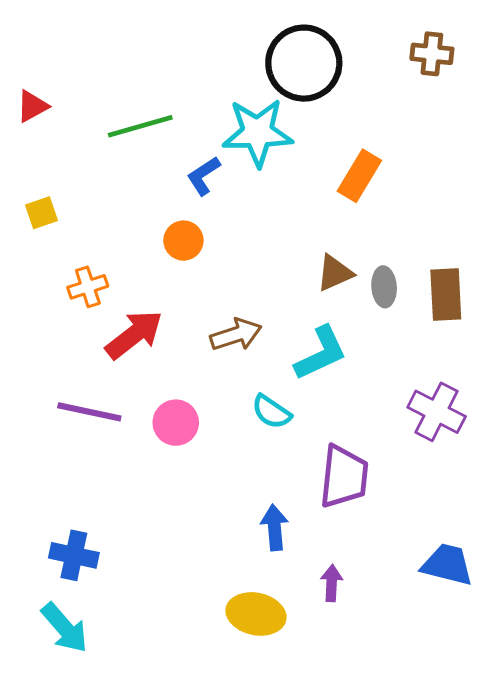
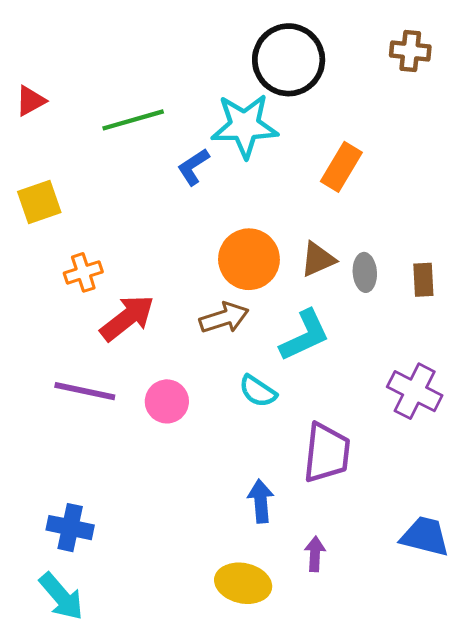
yellow square: (41, 213) -> (39, 202), size x1.4
orange circle: (183, 241) -> (249, 259), moved, size x1.6
brown rectangle: (446, 295) -> (423, 280), size x0.7

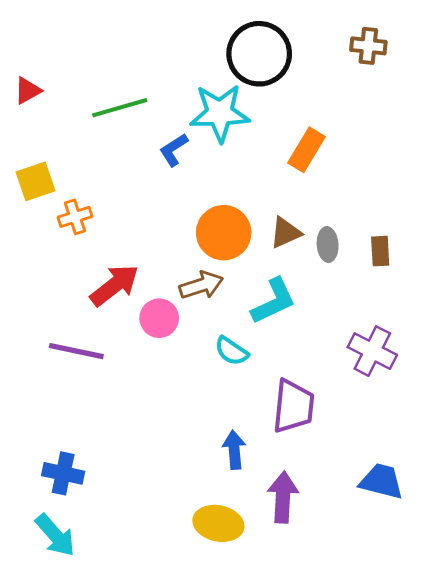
orange cross: (83, 272) -> (75, 217), moved
pink circle: (167, 401) -> (159, 318), moved
purple arrow: (315, 554) -> (283, 497), size x1.6

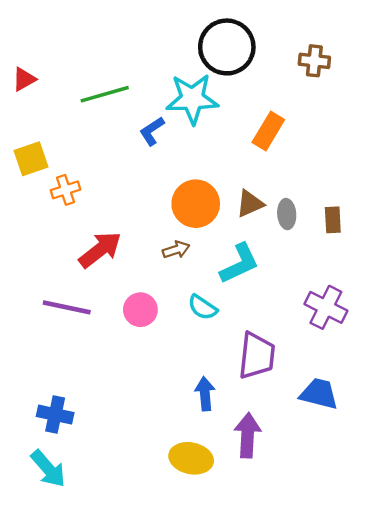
brown cross: (368, 46) -> (314, 61), moved
brown arrow: (201, 285) -> (176, 250), size x0.7
pink circle: (159, 318) -> (140, 310), moved
blue trapezoid: (382, 481) -> (319, 394), moved

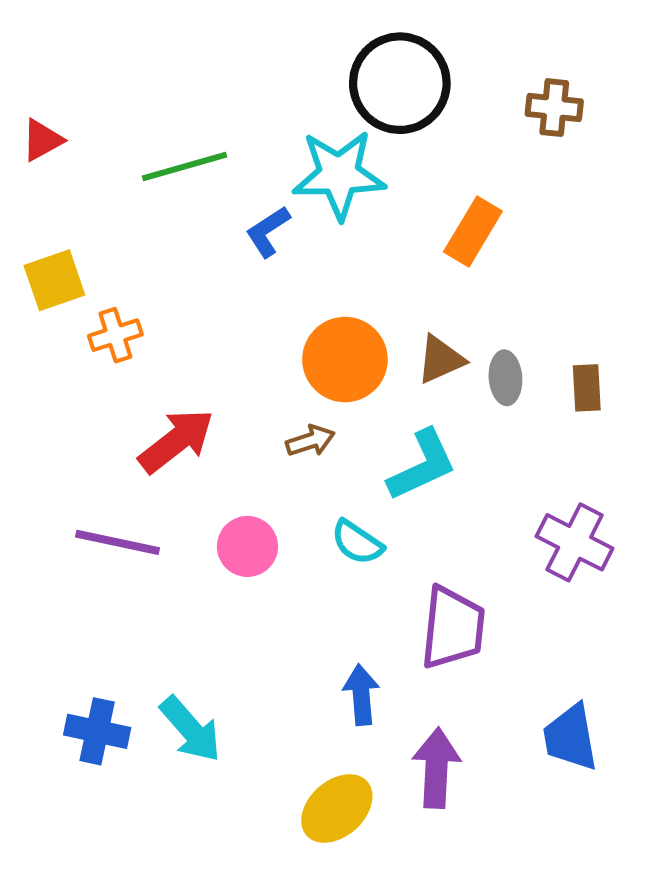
blue trapezoid: (319, 394) -> (570, 737), moved, turned -114
yellow ellipse: (191, 458) -> (337, 809), turned -54
cyan arrow: (48, 469) -> (191, 729), moved

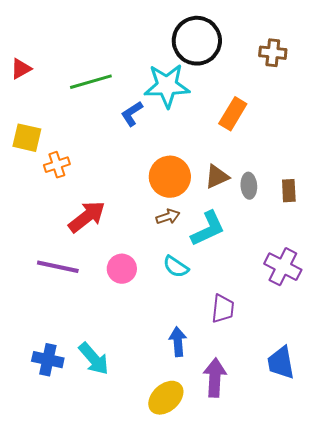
yellow square: (54, 280) -> (27, 138), turned 32
brown arrow: (310, 441) -> (168, 217), moved
purple trapezoid: (453, 628) -> (223, 309), size x0.7

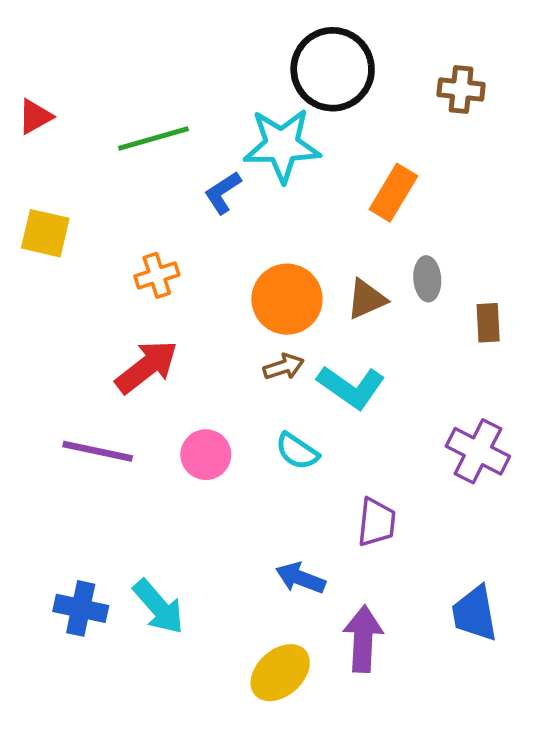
orange cross: (57, 165) -> (157, 275), moved
gray ellipse: (249, 186) -> (427, 279), moved
cyan L-shape: (208, 229) -> (351, 387), turned 60
blue arrow: (178, 342) -> (300, 578), turned -64

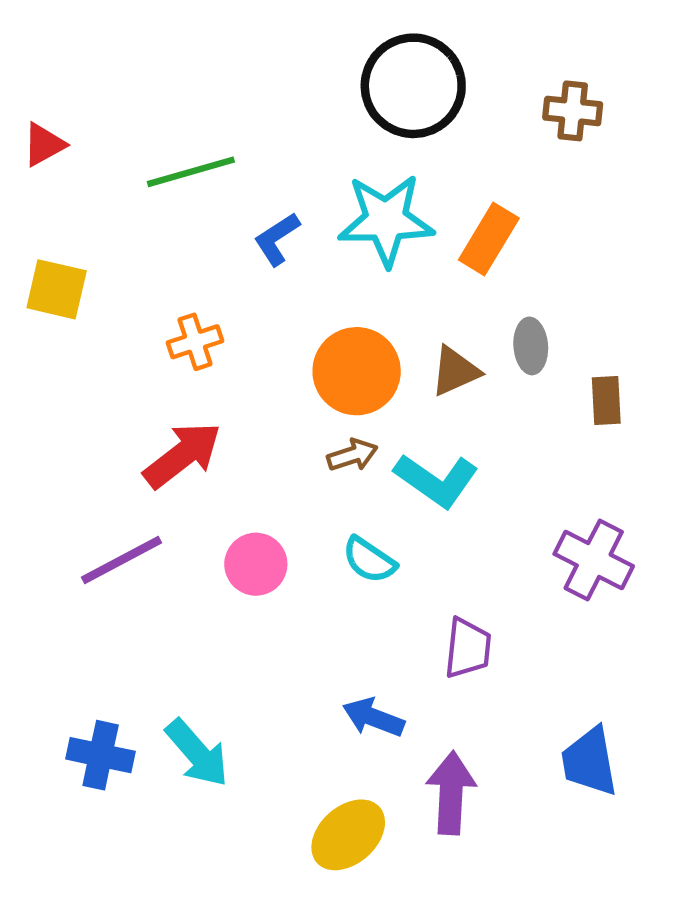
cyan star: (282, 145) -> (386, 220), moved
purple line: (98, 451) -> (122, 560), turned -40

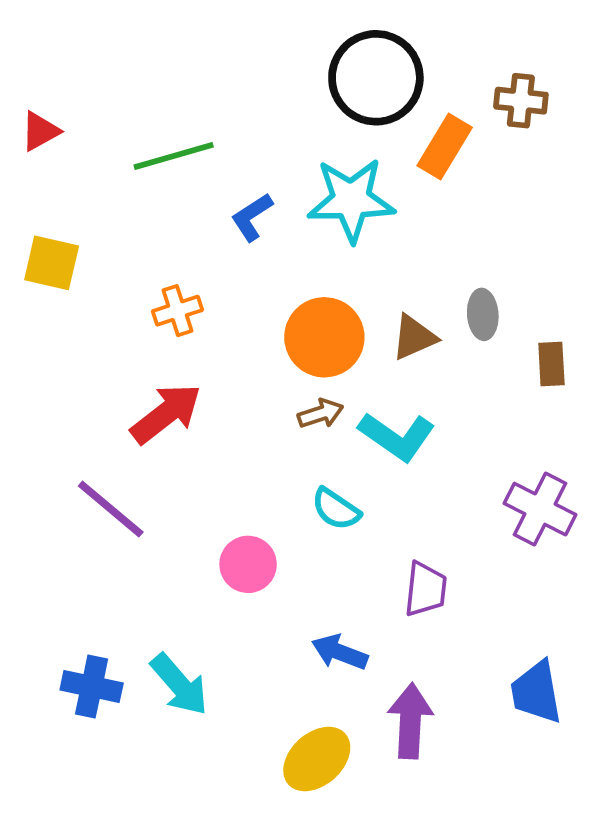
orange rectangle: (489, 239) -> (445, 146), moved
purple line: (122, 560) -> (111, 509), turned 68
pink circle: (256, 564) -> (248, 564), moved

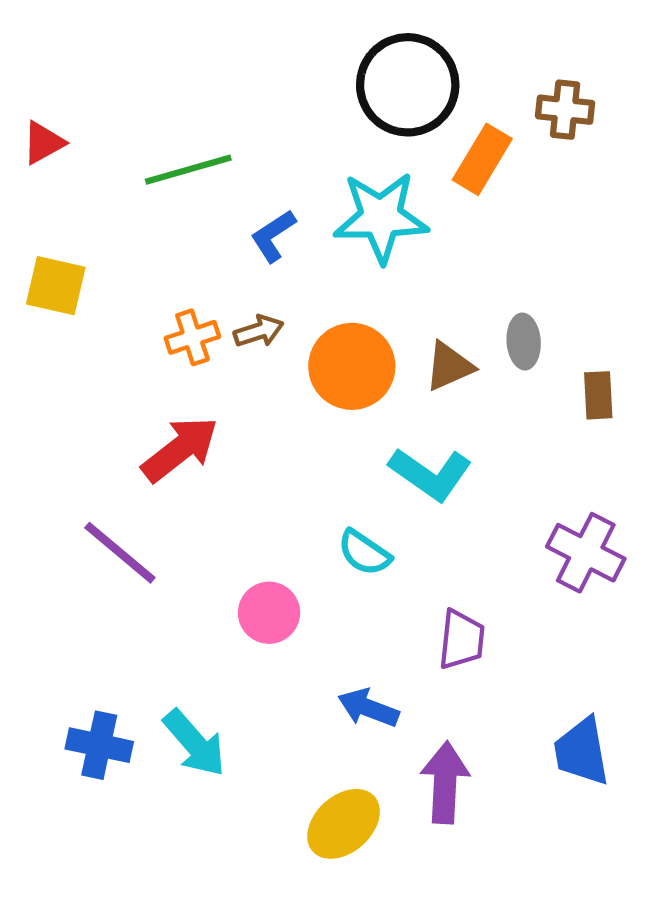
brown arrow: (321, 414) -> (259, 331), moved

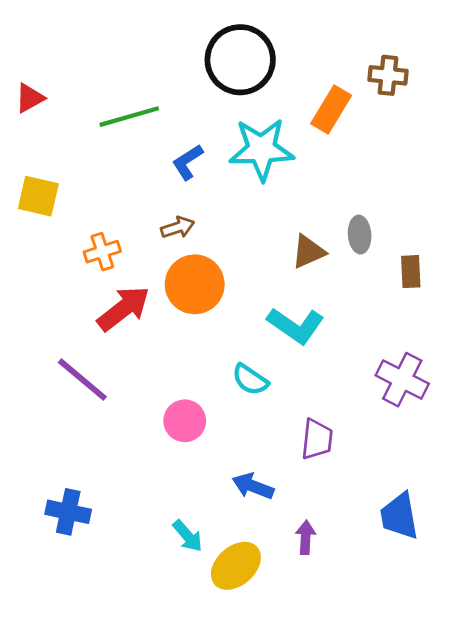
black circle: (408, 85) -> (240, 60), moved
orange cross: (192, 337) -> (102, 252), moved
orange circle: (352, 366) -> (195, 284), moved
cyan arrow: (194, 743) -> (188, 536), moved, size x0.7
purple arrow: (445, 782) -> (306, 537), size x0.6

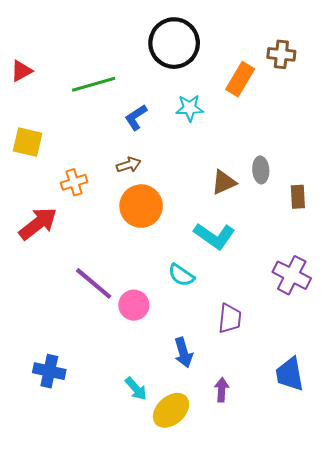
cyan star: (261, 149) -> (190, 108), size x0.6
red arrow: (124, 308) -> (38, 224), moved
purple line: (82, 380) -> (94, 283), moved
blue arrow: (253, 486) -> (183, 353), turned -128

